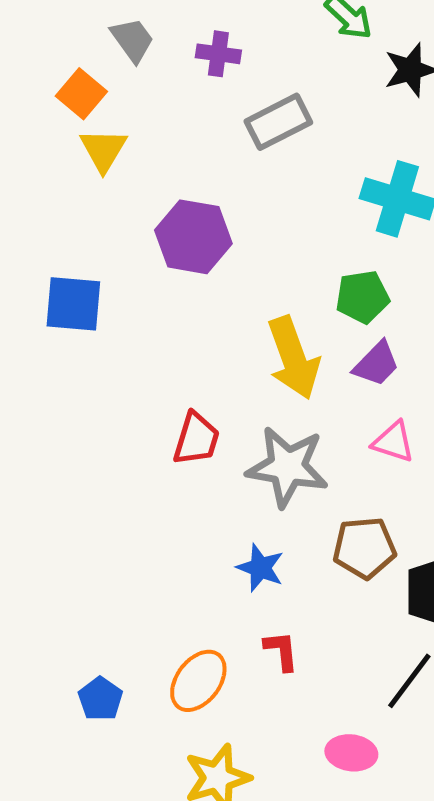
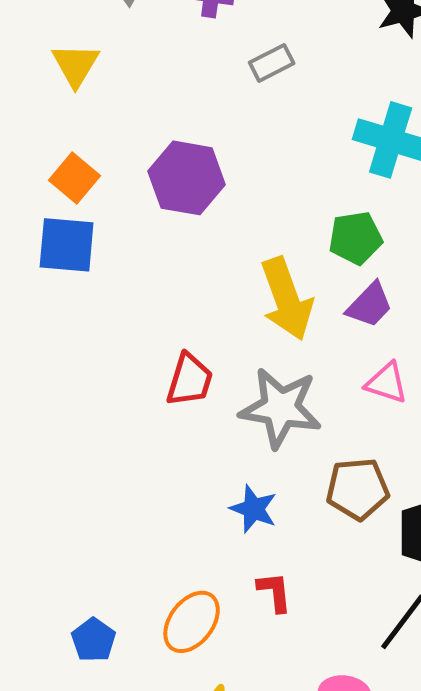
orange square: (81, 94) -> (75, 178), moved
gray rectangle: (278, 122) -> (272, 63), size x0.7
yellow triangle: (103, 150) -> (76, 65), moved

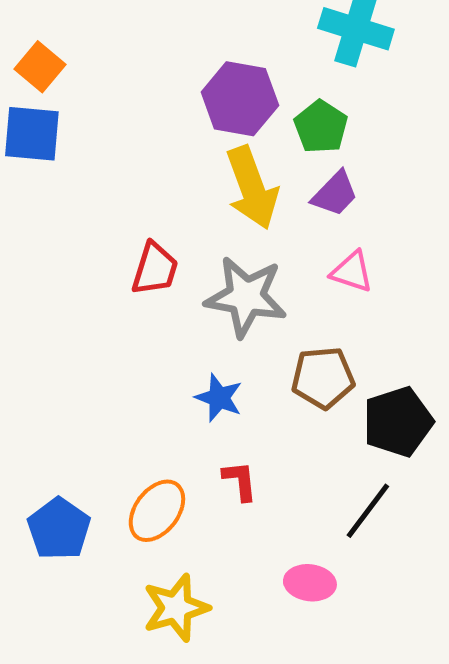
purple hexagon: (187, 178) -> (240, 99), moved
green pentagon: (356, 238) -> (321, 127), turned -30
blue pentagon: (94, 640) -> (59, 529), size x1.4

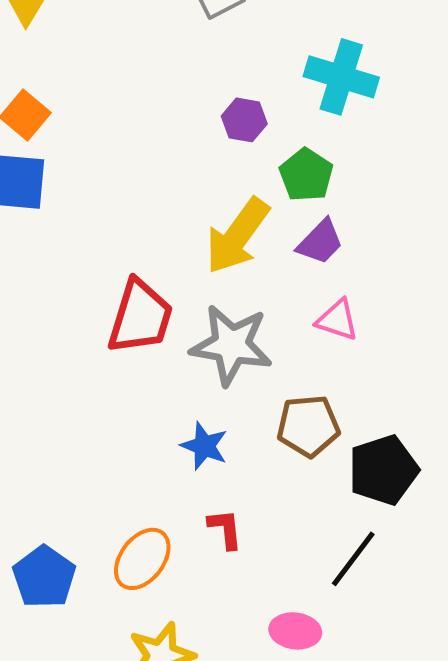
purple hexagon: (240, 99) -> (244, 120), moved, size x0.6
yellow arrow: (252, 188) -> (237, 236), turned 56
red trapezoid: (155, 269) -> (140, 317), size x1.4

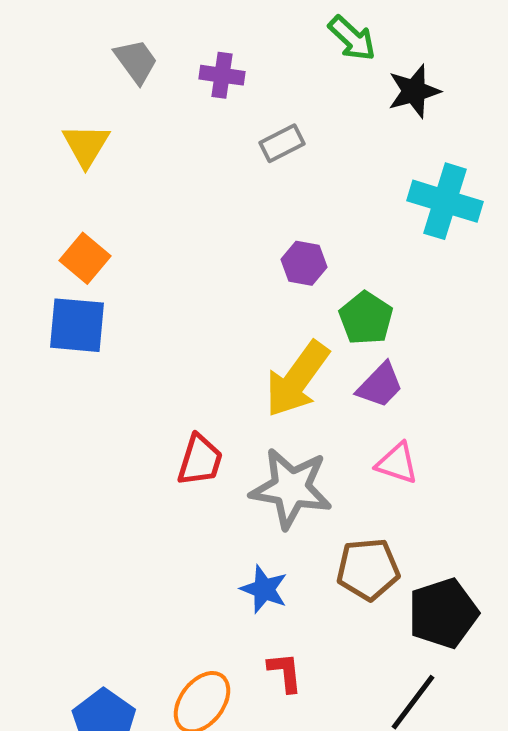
cyan cross: (341, 77) -> (445, 201), moved
red trapezoid: (140, 317) -> (200, 460), size x0.7

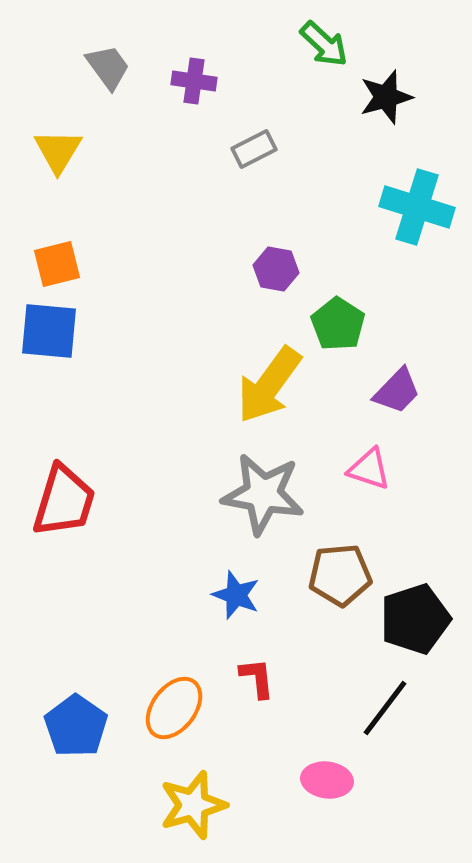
orange square: (85, 258) -> (57, 264), turned 36
purple trapezoid: (380, 385) -> (397, 391), moved
red trapezoid: (200, 460) -> (64, 501), moved, size x1.4

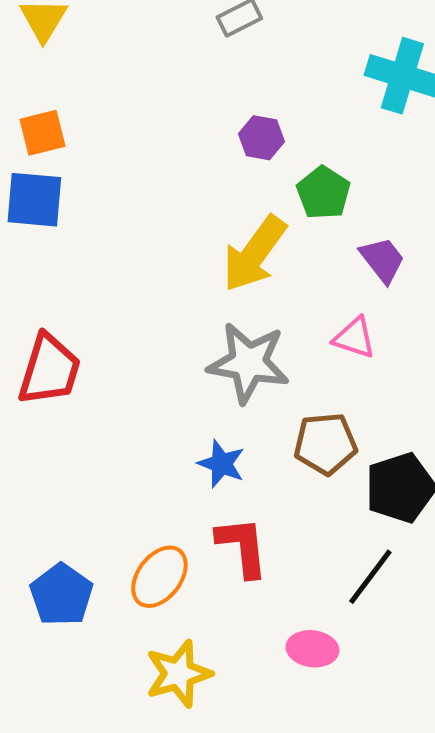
purple trapezoid: (397, 391) -> (382, 260), turned -82
red L-shape: (257, 678) -> (242, 547), size x1.5

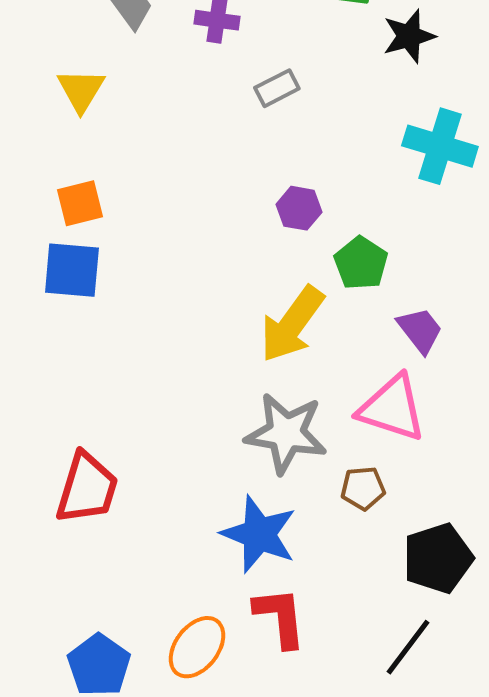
pink triangle: (354, 338) -> (392, 408), size x1.6
red trapezoid: (49, 370) -> (87, 488), moved
brown pentagon: (325, 444) -> (363, 488), moved, size x0.7
blue star: (221, 464) -> (259, 534), size x1.6

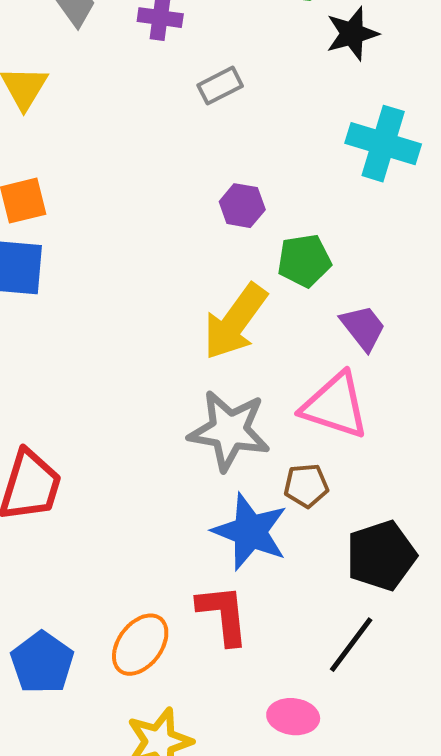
green pentagon: (361, 263) -> (304, 261), turned 30
blue star: (259, 534) -> (250, 532), moved

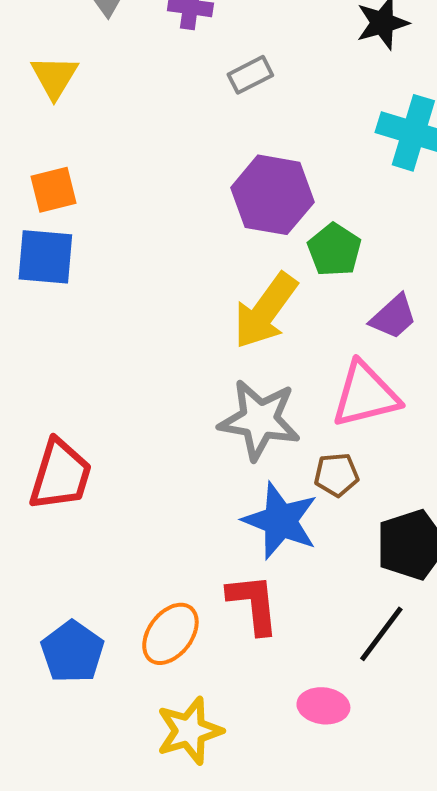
purple hexagon: (242, 206) -> (272, 195), size x1.8
green pentagon: (304, 261) -> (334, 250), turned -30
purple trapezoid: (363, 328) -> (393, 317), turned 86
pink triangle: (335, 406) -> (365, 395), turned -32

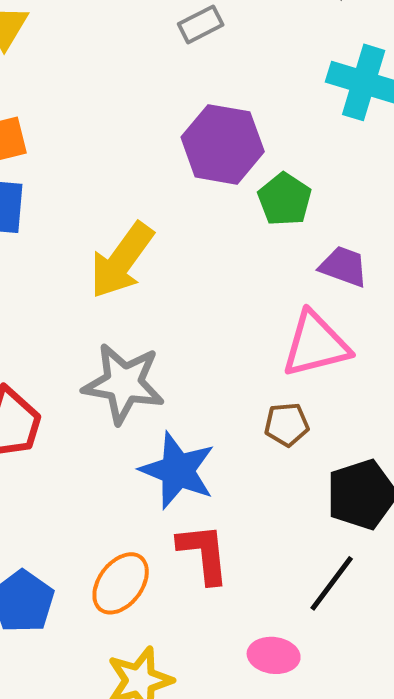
yellow arrow: (265, 311) -> (122, 260), moved
purple trapezoid: (393, 317) -> (344, 266), turned -118
gray star: (259, 420) -> (124, 383), moved
blue star: (280, 521) -> (178, 470), moved

